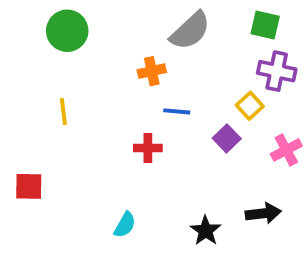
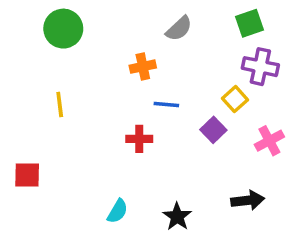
green square: (265, 25) -> (249, 23), turned -32
gray semicircle: (190, 31) -> (179, 29), size x0.7
black star: (206, 231) -> (177, 217), moved

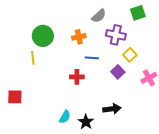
green circle: (63, 29) -> (43, 36), moved
purple cross: (260, 67) -> (116, 35), moved
black arrow: (248, 200) -> (112, 109), moved
black star: (177, 217) -> (86, 122), moved

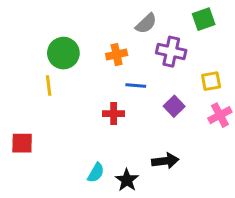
yellow square: (130, 55) -> (211, 81), moved, turned 32

